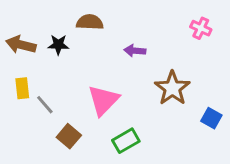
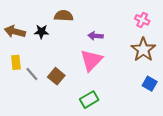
brown star: (172, 88) -> (143, 50), moved
pink triangle: (103, 100) -> (91, 60), moved
brown square: (69, 136) -> (56, 76), moved

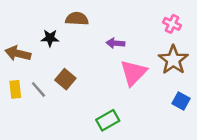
brown arrow: (15, 32) -> (18, 53), moved
pink triangle: (91, 60) -> (133, 73), moved
yellow rectangle: (16, 62) -> (15, 89), moved
brown square: (56, 76) -> (65, 79), moved

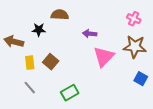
brown star: (173, 60) -> (135, 47), turned -30
yellow rectangle: (15, 89) -> (30, 63), moved
gray line: (38, 89) -> (30, 88), moved
green rectangle: (108, 120) -> (70, 93), moved

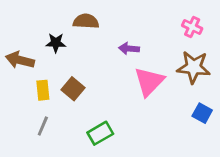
gray line: (30, 88) -> (43, 126), turned 64

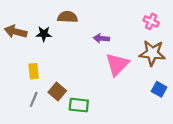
brown arrow: (20, 60) -> (16, 32), moved
brown square: (73, 89) -> (57, 92), moved
green rectangle: (100, 133) -> (79, 105), turned 36

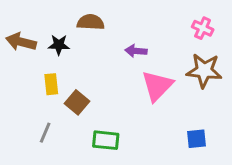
yellow rectangle: (34, 71) -> (51, 84), moved
blue square: (159, 89) -> (197, 139), moved, turned -35
brown square: (57, 92) -> (77, 102), moved

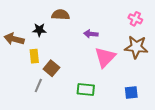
brown arrow: (21, 42) -> (14, 39), moved
gray line: (45, 133) -> (38, 85), moved
green rectangle: (106, 140) -> (86, 89), moved

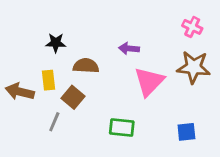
brown semicircle: (61, 15) -> (86, 66), moved
brown arrow: (14, 39) -> (20, 92), moved

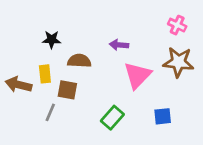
brown square: (73, 97) -> (67, 90), turned -30
green rectangle: (122, 128) -> (112, 118), turned -55
blue square: (186, 132) -> (163, 116), moved

